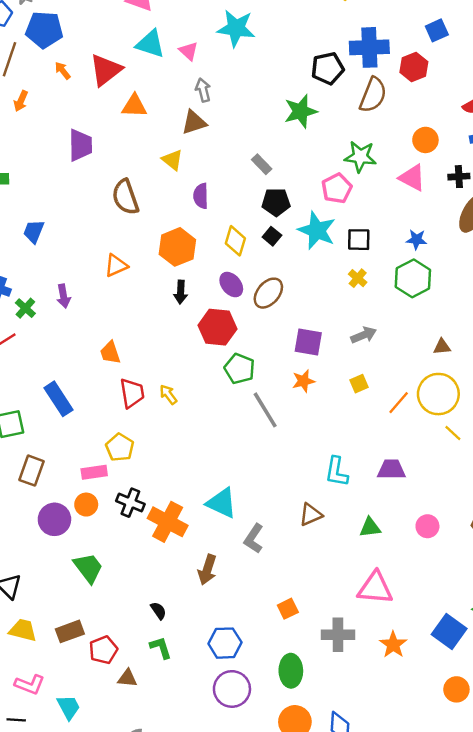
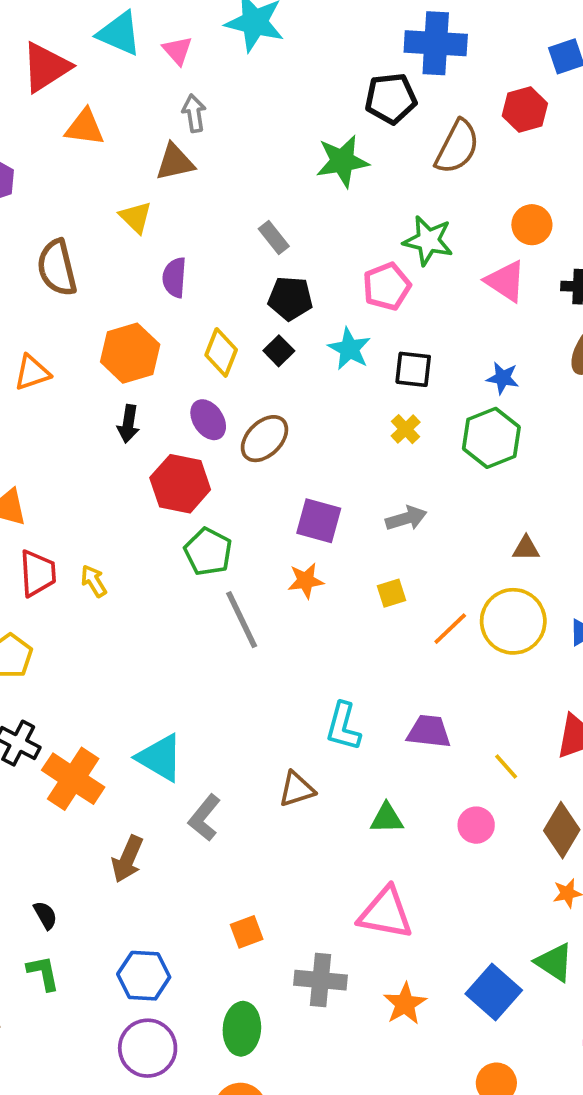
blue cross: (369, 47) -> (436, 43), moved
cyan star: (317, 231) -> (349, 349), size x0.7
yellow line: (453, 433) -> (506, 767), moved

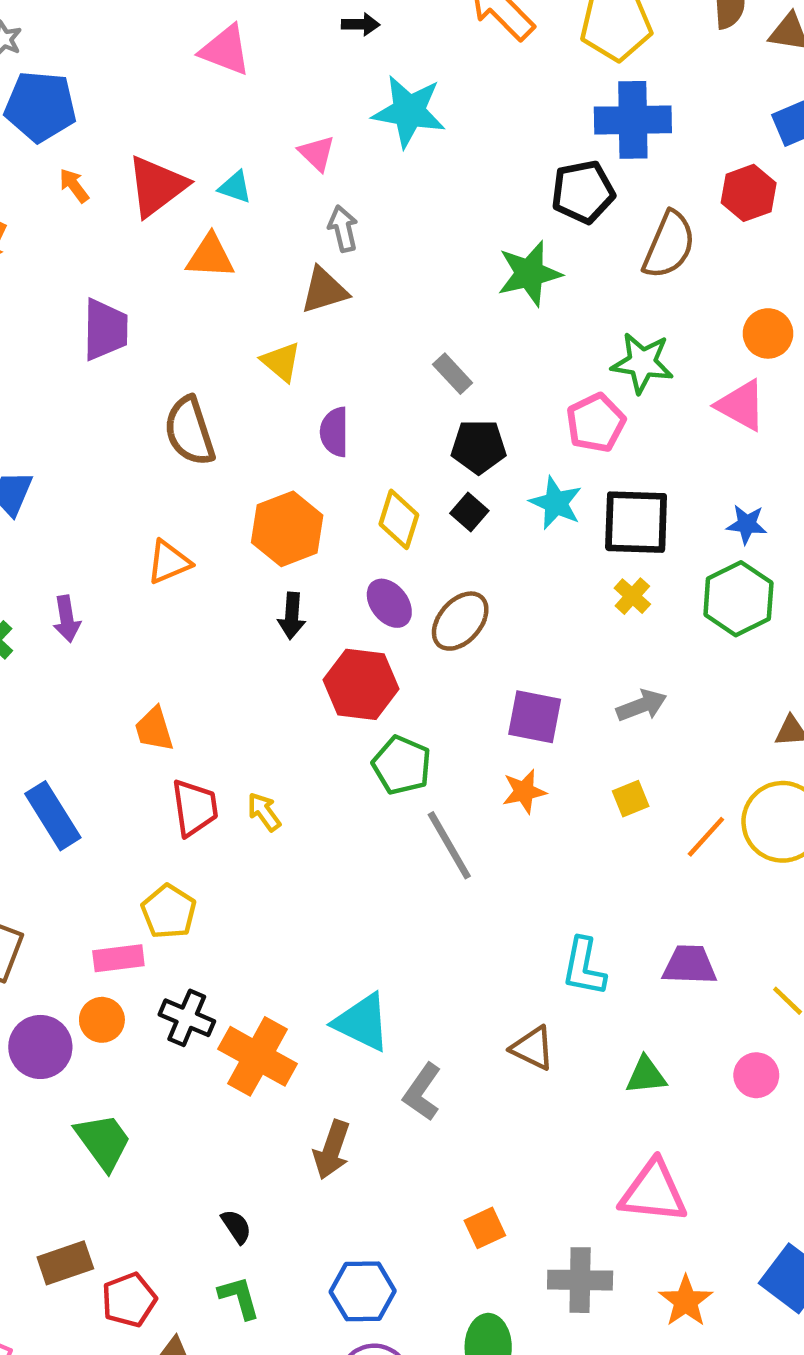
cyan triangle: (119, 34) -> (235, 187), moved, size x0.6
black square: (413, 369) -> (636, 522), size x1.5
brown triangle: (297, 789) -> (533, 1048), turned 48

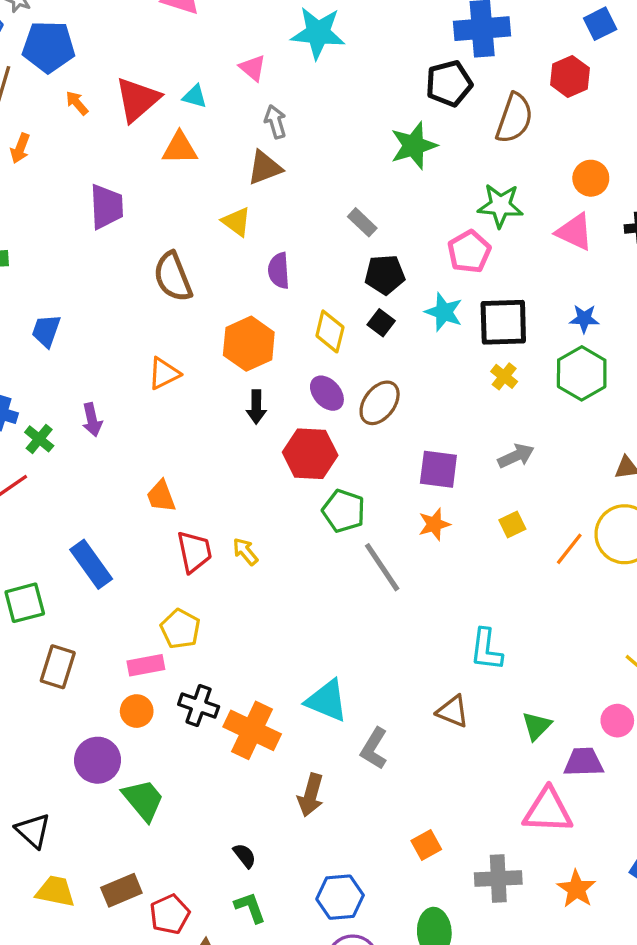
purple trapezoid: (689, 965) -> (584, 762), moved
purple circle: (40, 1047) -> (97, 760), moved
green triangle: (646, 1075) -> (537, 726), turned -36

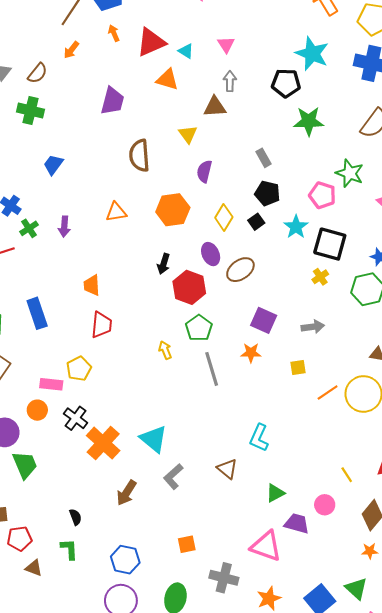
cyan star: (318, 33) -> (312, 54), moved
black pentagon: (449, 84) -> (286, 83), moved
pink pentagon: (469, 252) -> (322, 195), turned 30
black arrow: (256, 407) -> (164, 264), moved
yellow arrow: (245, 551) -> (165, 350), moved

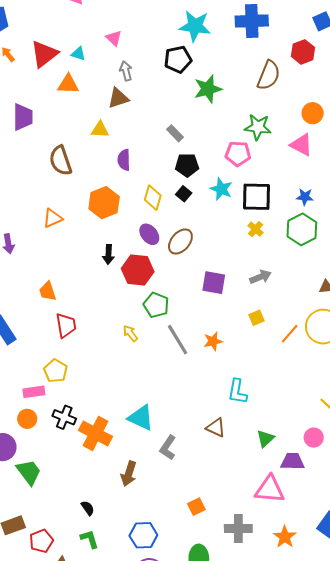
yellow triangle: (188, 134) -> (100, 130), turned -36
orange star: (251, 353) -> (213, 341), moved

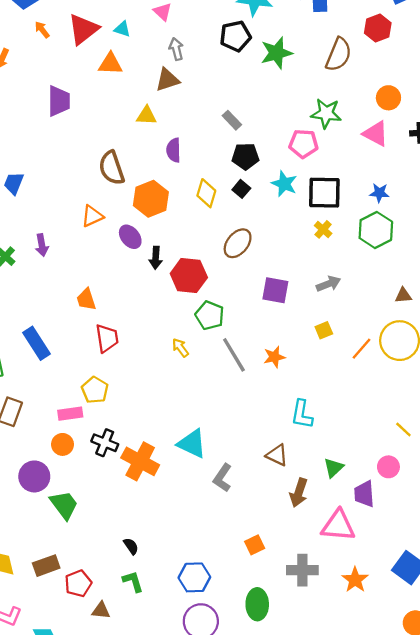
green star: (208, 89) -> (276, 53), moved
brown semicircle: (61, 161) -> (112, 168), moved
purple ellipse: (149, 234) -> (130, 237), moved
purple trapezoid: (292, 461) -> (364, 494), turned -95
brown arrow: (129, 474) -> (299, 493), moved

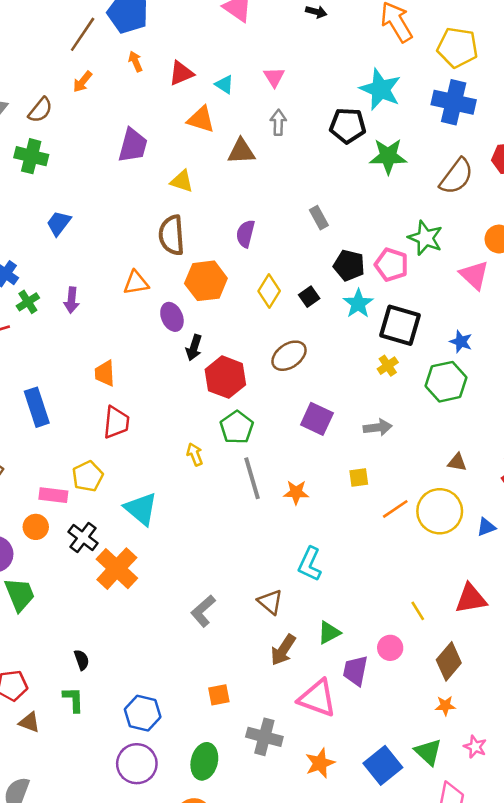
red triangle: (83, 29) -> (181, 73), size x0.7
brown triangle: (167, 80) -> (241, 151), moved
yellow triangle: (147, 116) -> (182, 181), moved
black pentagon: (245, 156) -> (349, 265), moved
cyan triangle: (192, 444) -> (141, 509), moved

